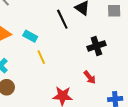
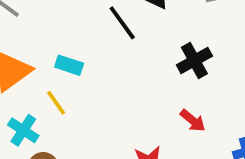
yellow line: (41, 57) -> (56, 103), moved

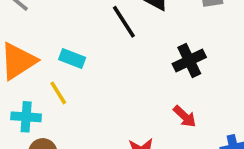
cyan cross: (23, 130) -> (26, 117), turned -32

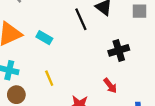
yellow line: (58, 93) -> (49, 78), moved

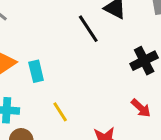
cyan rectangle: (44, 38) -> (36, 71), moved, turned 56

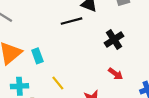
black line: (88, 29) -> (71, 21), turned -65

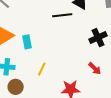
yellow line: (58, 83) -> (42, 69), turned 56

